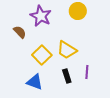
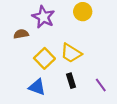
brown semicircle: (20, 32) -> (21, 34), turned -56
purple line: (87, 72) -> (101, 85), moved, turned -40

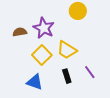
purple star: (43, 17) -> (44, 28), moved
purple line: (101, 85) -> (90, 72), moved

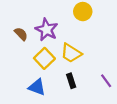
brown semicircle: (20, 32) -> (21, 34), turned 56
purple line: (90, 72) -> (106, 81), moved

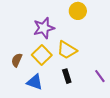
purple star: (47, 30) -> (44, 28), turned 30
brown semicircle: (21, 34) -> (17, 60), moved, turned -112

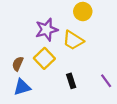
yellow trapezoid: (67, 50) -> (73, 40), moved
blue triangle: (35, 82) -> (22, 87), moved, turned -36

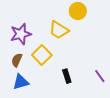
purple star: (47, 30) -> (21, 34), moved
yellow trapezoid: (73, 40) -> (59, 30), moved

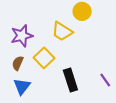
black rectangle: (67, 76) -> (70, 80), size x1.5
blue triangle: (21, 82) -> (22, 86), turned -36

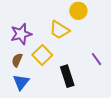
purple line: (105, 80) -> (96, 59), moved

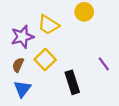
yellow trapezoid: (59, 30) -> (48, 25), moved

